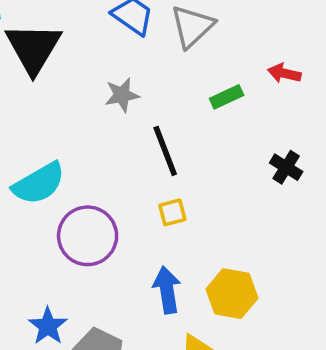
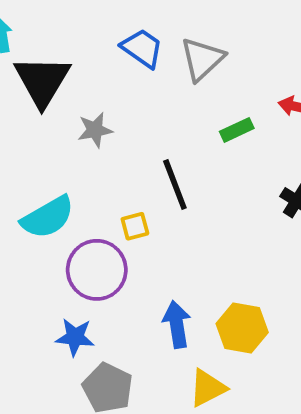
gray star: (122, 95) -> (95, 130), moved
yellow square: (172, 212) -> (135, 226), moved
blue star: (48, 326) -> (75, 337), moved, turned -30

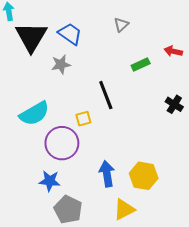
blue trapezoid: (142, 48) -> (70, 34), moved
gray triangle: (202, 59) -> (121, 25), size x0.6

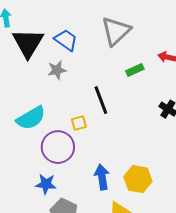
gray triangle: (121, 25) -> (116, 31), size x2.0

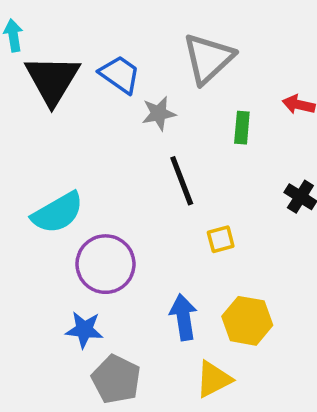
gray star: (57, 70) -> (159, 113), moved
green rectangle: (135, 70) -> (242, 128), turned -60
yellow square: (79, 123) -> (221, 239), moved

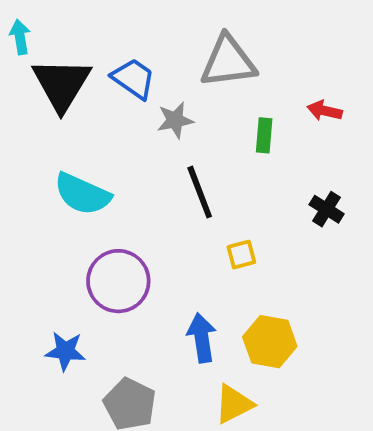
gray triangle: (208, 58) -> (228, 62), turned 36
cyan semicircle: (58, 213) -> (82, 194), moved, turned 54
blue star: (84, 330) -> (65, 351), moved

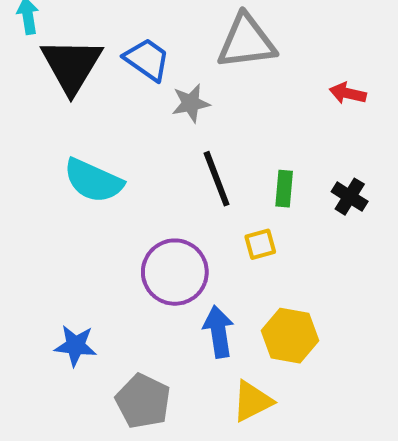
green rectangle: (264, 135) -> (284, 189), moved
purple circle: (118, 281) -> (175, 272), moved

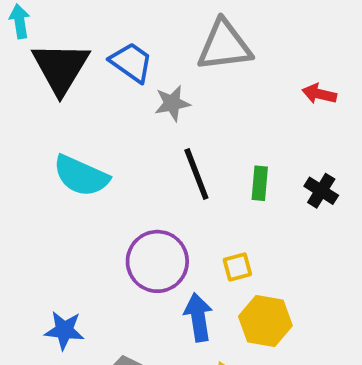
yellow square: (260, 244) -> (237, 267), moved

